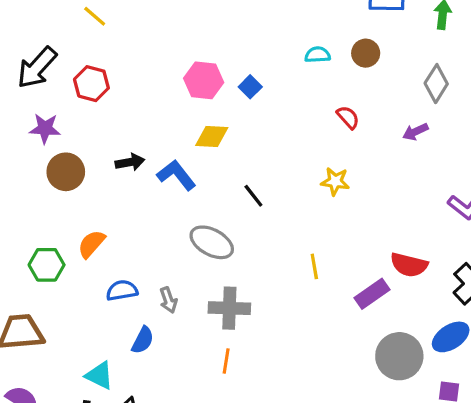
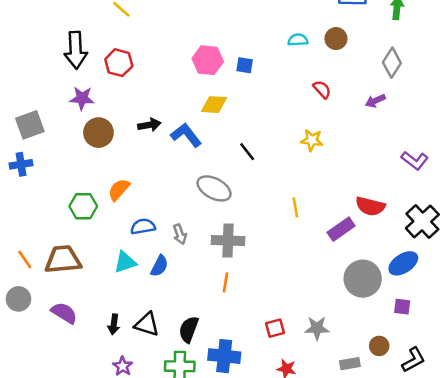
black arrow: (37, 68) -> (76, 50), turned -45
blue square: (250, 87) -> (245, 65), turned -36
cyan triangle: (99, 375) -> (125, 262), moved, turned -45

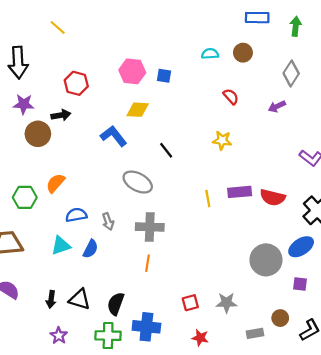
red hexagon: (119, 63) -> (76, 83), moved
black arrow: (149, 125) -> (61, 115), moved
purple rectangle: (341, 229) -> (240, 192), moved, turned 30

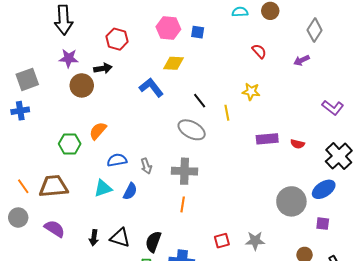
gray ellipse: (138, 182) -> (192, 130), moved
red semicircle: (273, 197) -> (297, 144), size x0.6
yellow line: (208, 198) -> (227, 113), moved

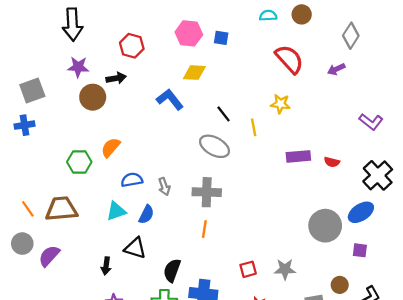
red semicircle: (259, 51) -> (289, 59), size x1.8
purple semicircle: (55, 229) -> (49, 256), moved, turned -80
black triangle: (120, 238) -> (135, 248), moved

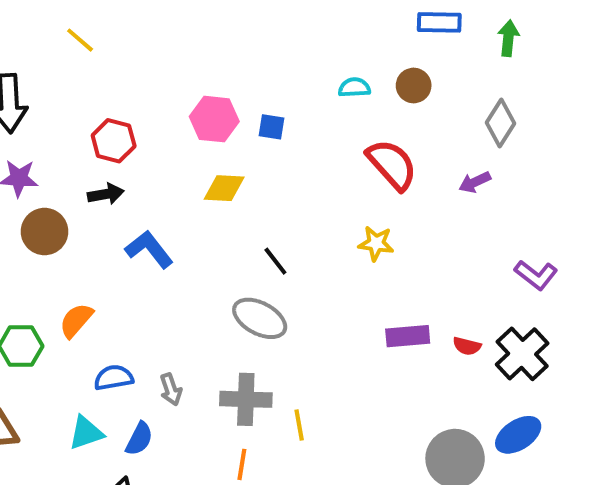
black arrow: (116, 78) -> (106, 194), moved
blue L-shape: (170, 99) -> (149, 249), moved
yellow line: (254, 127) -> (299, 425), moved
black cross: (378, 175) -> (522, 354), moved

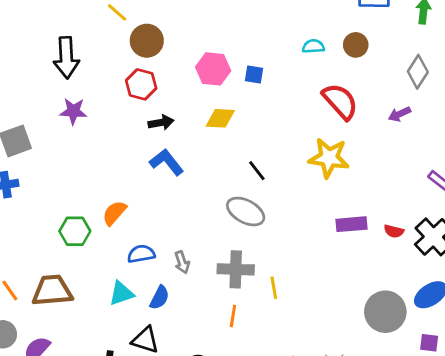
black arrow: (106, 194) -> (161, 123), moved
brown circle: (45, 232) -> (147, 41), moved
yellow star: (376, 243) -> (329, 158), size x1.6

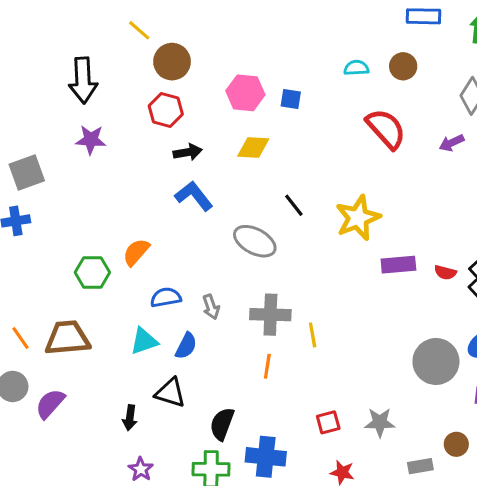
yellow star: (329, 158) -> (358, 218), moved, turned -30
gray ellipse: (246, 211) -> (255, 241), moved

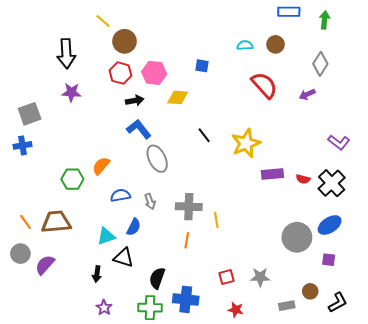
pink hexagon: (245, 93) -> (154, 73), moved
gray ellipse: (255, 241) -> (157, 159), moved, turned 36
cyan triangle: (144, 341) -> (106, 236), moved

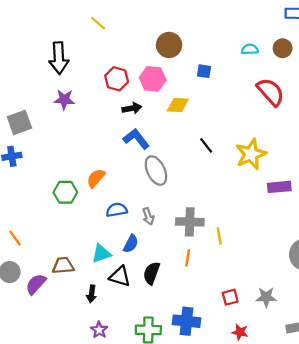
brown circle: (124, 41) -> (169, 45), moved
brown trapezoid: (56, 222) -> (63, 265), moved, size x0.7
black semicircle: (157, 278) -> (152, 273), moved

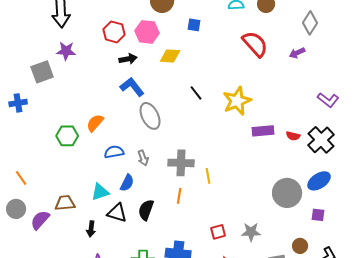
gray square: (19, 122) -> (42, 72), moved

